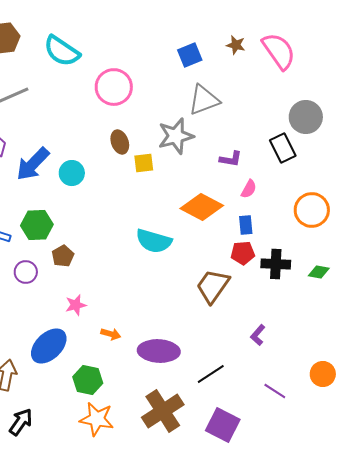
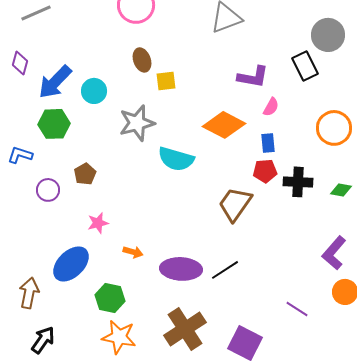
gray star: (176, 136) -> (137, 123), moved
purple L-shape: (231, 159) -> (253, 77), size x1.4
green hexagon: (37, 225) -> (54, 124), moved
purple L-shape: (258, 335) -> (334, 253), moved, size x1.6
black line: (211, 374) -> (225, 270), moved

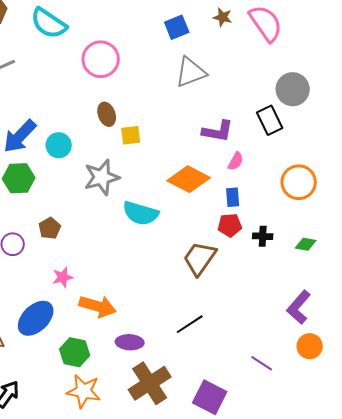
black cross: (298, 182) -> (263, 236), size x0.7
orange arrow: (133, 252) -> (98, 306), size x1.8
purple ellipse: (181, 269) -> (130, 342), moved, size x0.7

